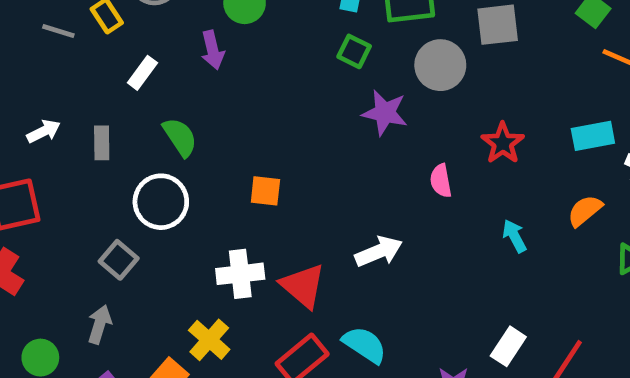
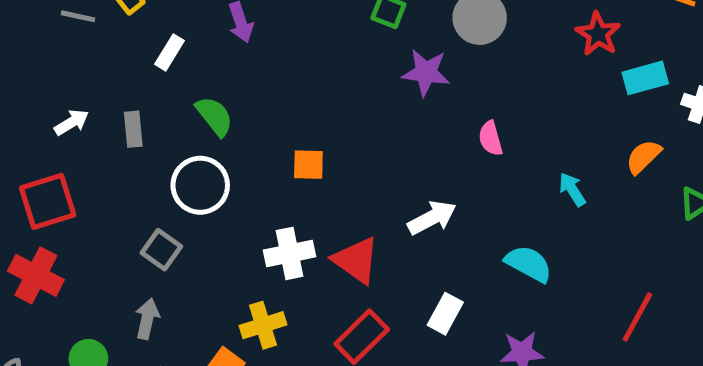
red star: (503, 143) -> (598, 34), moved
yellow cross: (209, 340) -> (263, 325), turned 36
cyan semicircle: (365, 345) -> (529, 264), moved
white rectangle: (508, 346) -> (445, 314), moved

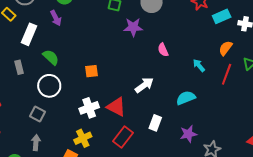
white rectangle: (170, 52) -> (29, 34), size x1.5
cyan semicircle: (529, 264) -> (186, 98), turned -42
red line: (637, 317) -> (227, 74), moved

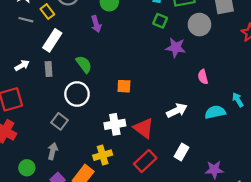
white rectangle: (29, 34) -> (52, 40), moved
cyan semicircle: (186, 98) -> (215, 112), moved

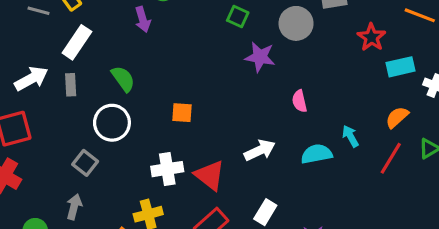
white arrow: (22, 65) -> (31, 79), size x1.5

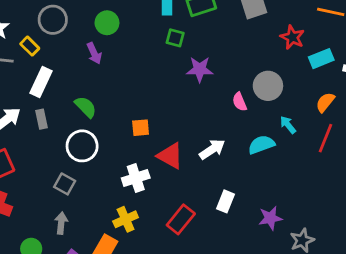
gray circle: (296, 23) -> (268, 86), moved
red triangle: (210, 175) -> (170, 156), moved

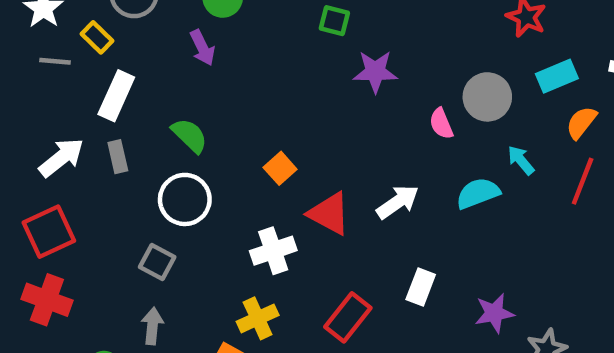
cyan rectangle: (321, 59) -> (557, 76), moved
orange square: (141, 128) -> (280, 168), turned -36

